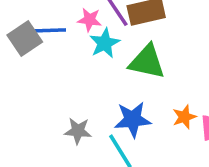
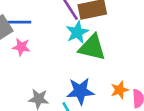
pink star: (90, 20) -> (21, 47), moved
cyan star: (105, 43) -> (77, 32), moved

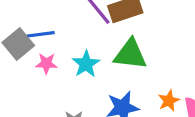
cyan star: (77, 32) -> (86, 64), moved

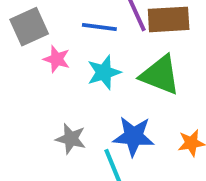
blue line: (41, 34) -> (99, 27), moved

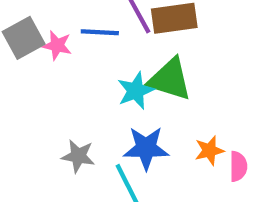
pink star: (57, 59) -> (57, 45), moved
cyan star: (104, 72) -> (136, 91), moved

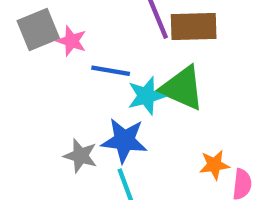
blue line: (100, 32) -> (111, 71), moved
blue star: (146, 148) -> (124, 140), moved

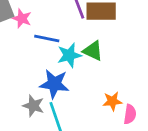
green triangle: (182, 88) -> (93, 51), size x0.7
gray star: (81, 156) -> (33, 106), moved

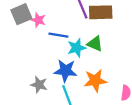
orange star: (112, 101) -> (95, 81), moved, size x1.5
gray star: (33, 106) -> (39, 85), moved

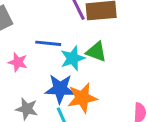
pink star: (38, 20) -> (18, 62), moved
orange star: (95, 81) -> (82, 98), moved

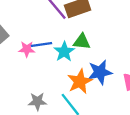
pink star: (18, 62) -> (27, 49), moved
blue star: (60, 89) -> (100, 72), moved

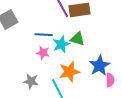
pink star: (27, 49) -> (43, 53), moved
blue star: (100, 72) -> (100, 66), moved, turned -30

